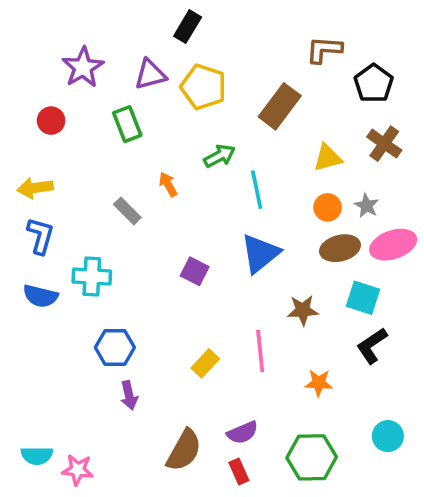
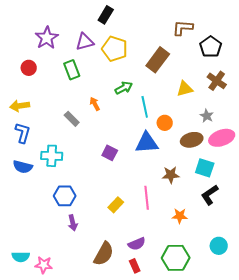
orange circle: (328, 207) -> (165, 123), moved
blue triangle: (260, 253) -> (147, 143), turned 35

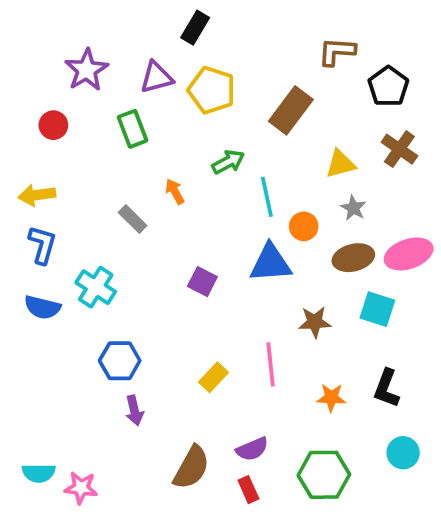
gray star: (207, 116) -> (353, 208), moved
cyan cross: (52, 156) -> (96, 287), turned 30
black L-shape: (210, 195) -> (387, 388), moved, turned -35

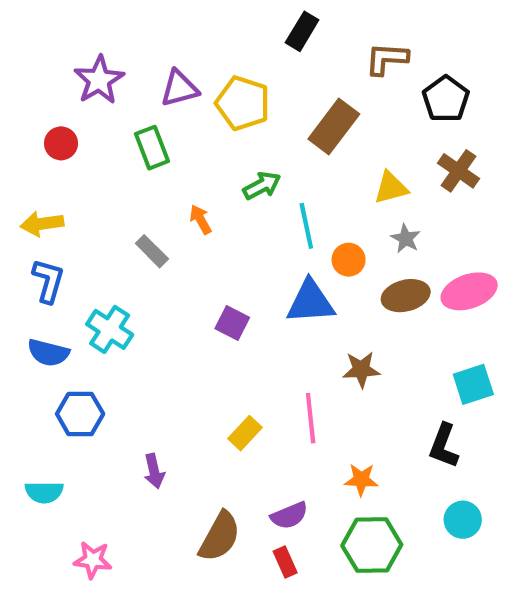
black rectangle: (195, 28) -> (302, 31), moved
cyan square: (377, 309) -> (473, 384), moved, turned -36
blue hexagon: (120, 361) -> (80, 414), moved
orange star: (331, 398) -> (361, 480), moved
cyan semicircle: (39, 473) -> (44, 492), moved

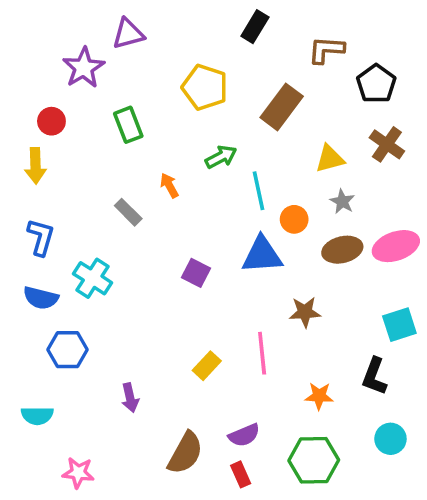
purple triangle: (179, 88) -> (128, 34), moved
yellow arrow: (42, 224) -> (35, 166), moved, turned -84
orange star: (361, 480) -> (319, 396), moved

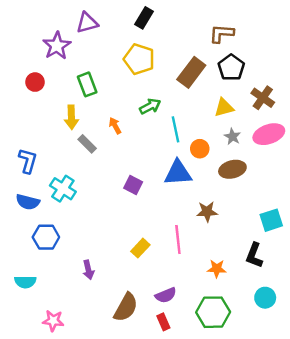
black rectangle: (255, 27) -> (144, 18), moved
black pentagon: (376, 84) -> (231, 68), moved
yellow arrow: (35, 166) -> (71, 117), moved
pink ellipse: (396, 246) -> (269, 134), moved

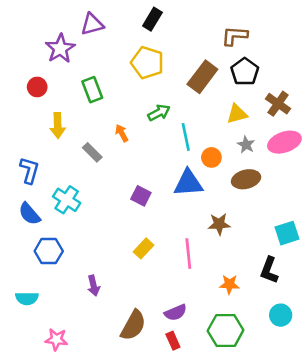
yellow arrow: (71, 117) -> (58, 125), moved
blue semicircle: (28, 202) -> (29, 214), turned 35
yellow rectangle: (140, 248) -> (144, 248), moved

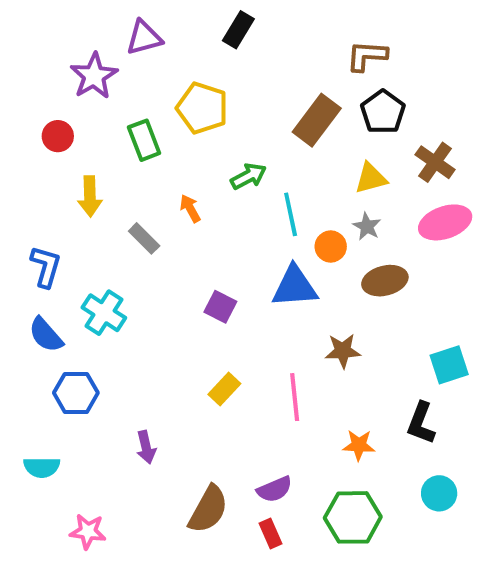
yellow pentagon: (147, 63) -> (202, 108), moved
gray star: (246, 145) -> (367, 226), moved

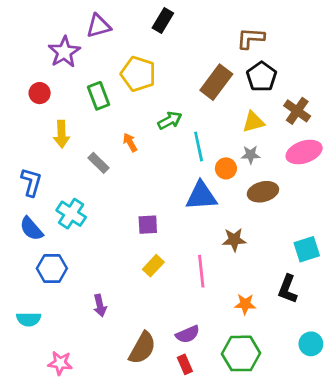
gray star: (367, 226) -> (251, 155), turned -30
purple square: (220, 307) -> (148, 225), moved, turned -30
cyan circle: (439, 493) -> (311, 344), moved

